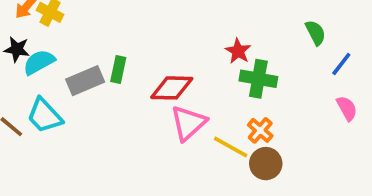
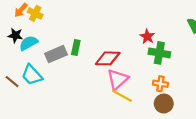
orange cross: (260, 130) -> (160, 84), turned -32
yellow line: (231, 147) -> (122, 96), moved

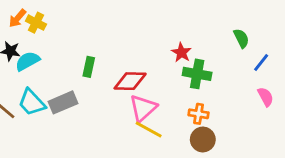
gray rectangle: (56, 54) -> (63, 102), moved

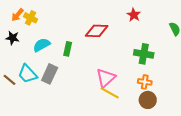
red star: (181, 53) -> (134, 15), moved
cyan semicircle: (27, 61) -> (42, 45), moved
red diamond: (130, 81) -> (97, 31), moved
gray rectangle: (63, 102) -> (50, 74), turned -42

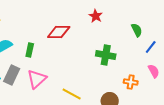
pink triangle: (106, 78) -> (37, 79), moved
orange cross: (145, 82) -> (131, 82), moved

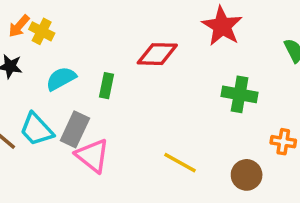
red star: (96, 16) -> (222, 26), size x1.6
pink triangle: (37, 79) -> (92, 156), moved, turned -40

